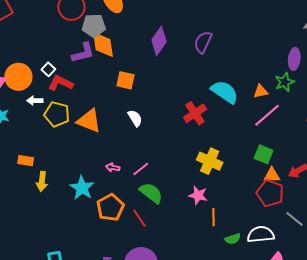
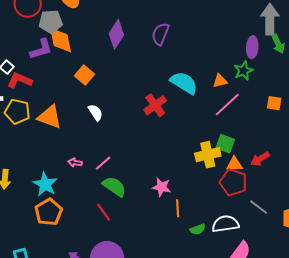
orange square: (126, 80) -> (84, 75), turned 30
yellow cross: (210, 161) -> (208, 155), moved, turned -35
orange pentagon: (110, 207) -> (49, 212), moved

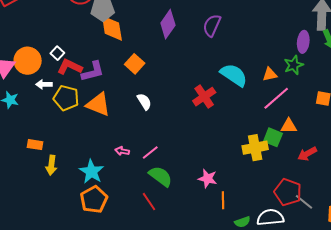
purple L-shape: (41, 49) -> (93, 72), moved
orange triangle: (234, 164) -> (289, 126), moved
red pentagon: (233, 182) -> (288, 192), moved

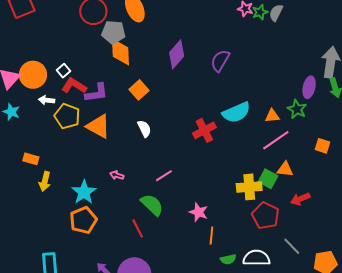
green star: (294, 65) -> (297, 109), turned -30
cyan semicircle: (234, 75) -> (236, 112), turned 116
pink line: (150, 153) -> (164, 176), moved
red pentagon: (288, 192) -> (266, 216), moved

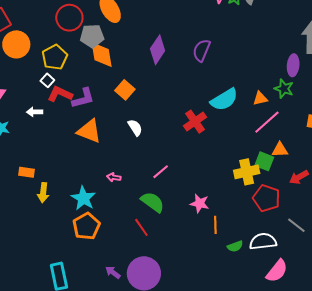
orange circle: (33, 75) -> (16, 44), moved
yellow pentagon: (67, 116) -> (55, 57), moved, turned 30

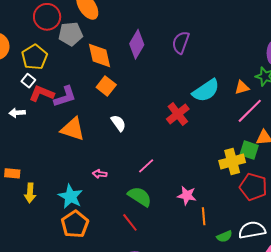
orange diamond: (102, 55) -> (100, 55), moved

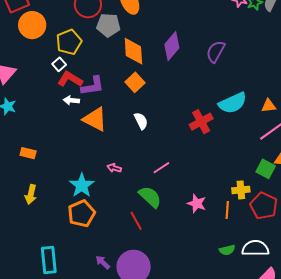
white arrow: (17, 113) -> (71, 100), moved
yellow cross: (232, 162) -> (241, 190), moved, size x0.7
yellow arrow: (30, 193) -> (31, 194), moved
orange line: (204, 216) -> (227, 210), moved

